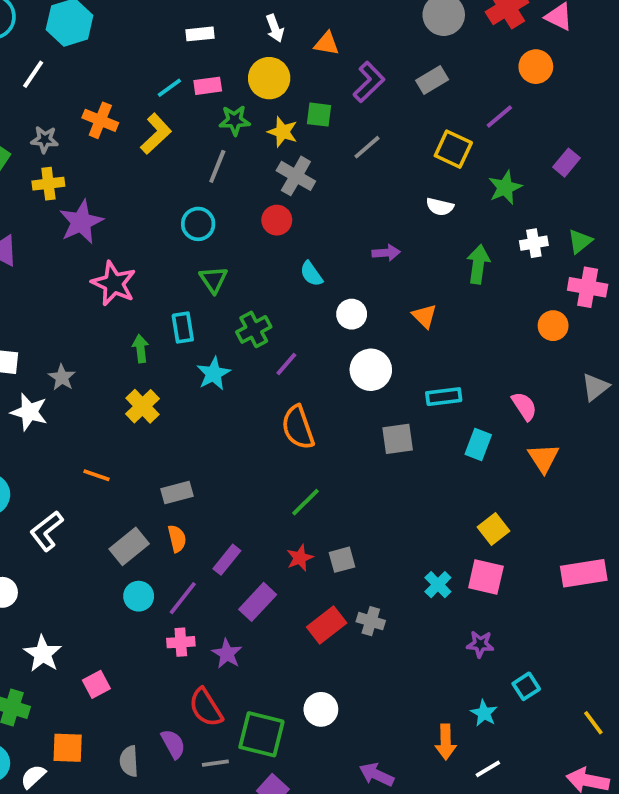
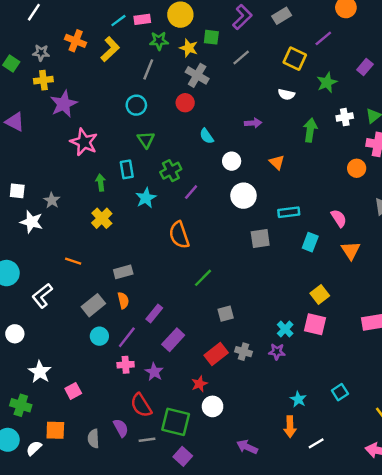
orange semicircle: (298, 427) -> (179, 235), moved
red star: (300, 558) -> (199, 384), moved
purple star: (480, 644) -> (277, 352), moved
cyan star: (484, 713) -> (298, 399), moved

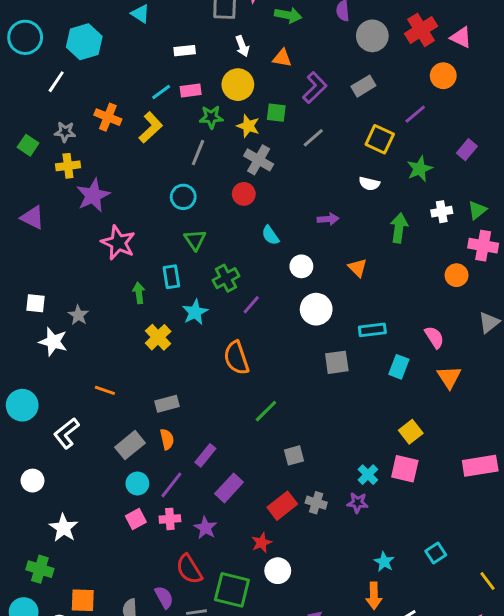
yellow cross: (102, 218) -> (158, 337), moved
pink square: (73, 391) -> (136, 519), moved

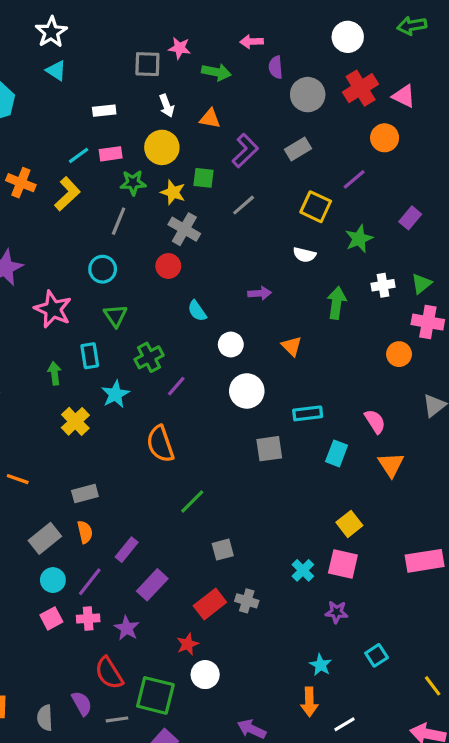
pink star: (118, 243) -> (53, 309), moved
purple star: (358, 503) -> (337, 612), moved

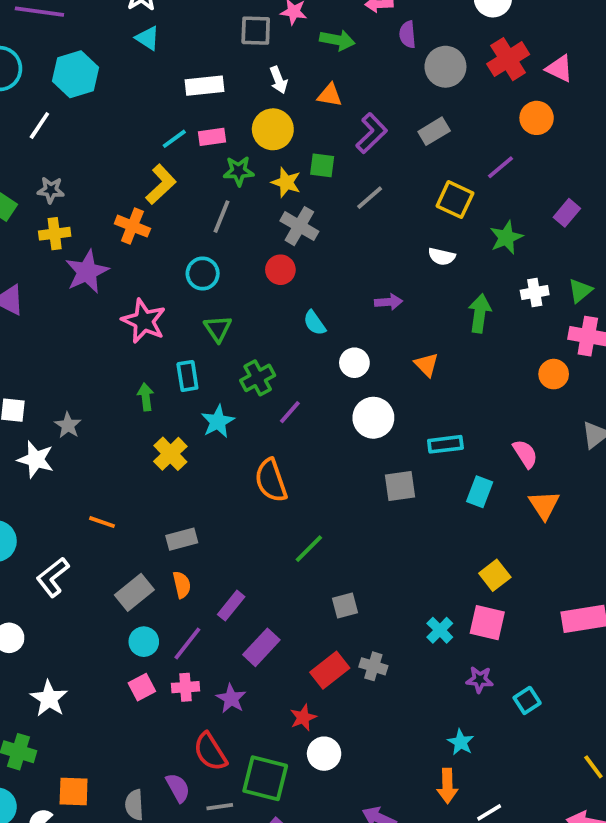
white rectangle: (104, 111) -> (205, 86), size x1.4
orange cross: (21, 183) -> (132, 226), moved
cyan square: (377, 655) -> (527, 700), moved

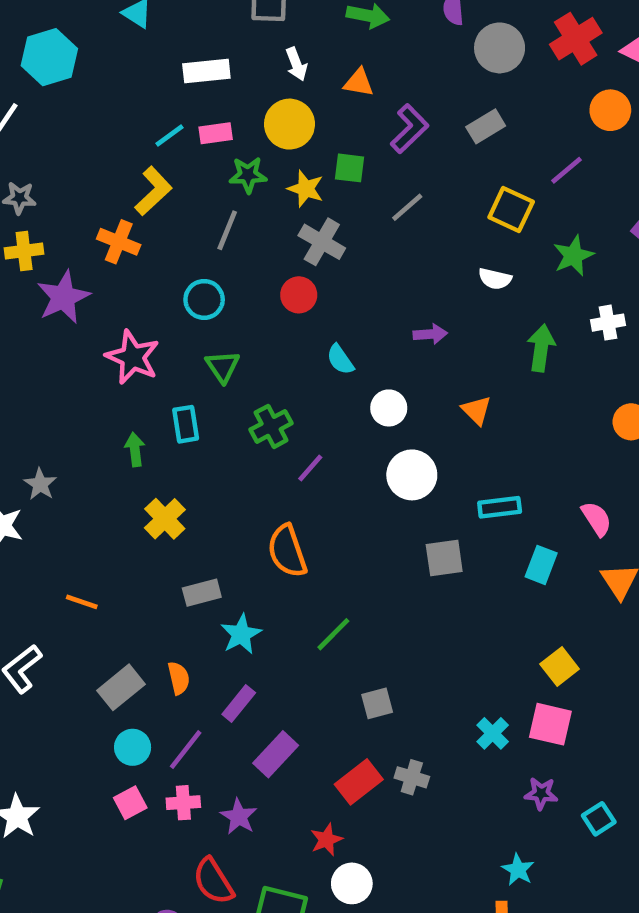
cyan star: (218, 422) -> (241, 634), moved
gray rectangle: (182, 539) -> (202, 593), moved

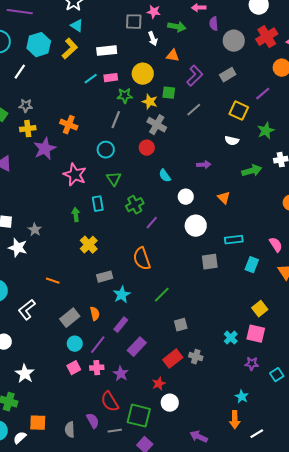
white arrow: (296, 64) -> (153, 39), moved
yellow L-shape: (153, 191) -> (70, 49), moved
green arrow: (541, 348) -> (252, 171), turned 66

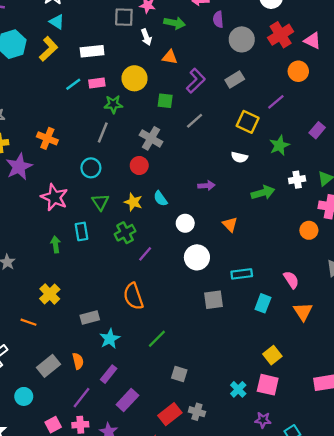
yellow star: (150, 102) -> (133, 202), moved
yellow cross: (89, 245) -> (50, 294), moved
gray square: (181, 325) -> (179, 374), turned 32
cyan circle: (75, 344) -> (24, 396), moved

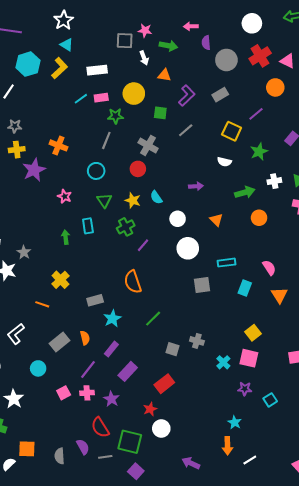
pink star: (54, 197) -> (65, 196), size x0.6
orange circle: (309, 230) -> (259, 218), moved
gray cross: (197, 412) -> (197, 341), moved

